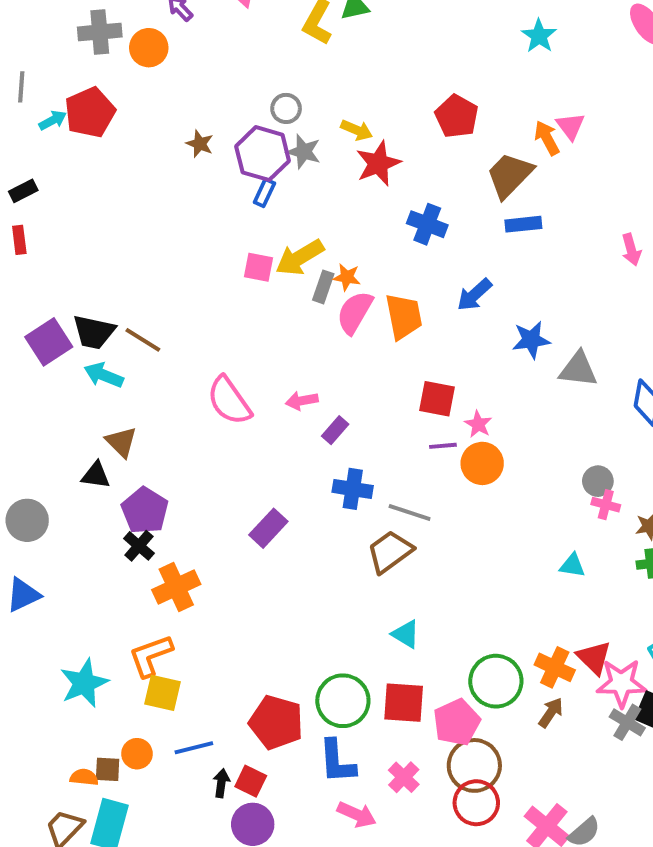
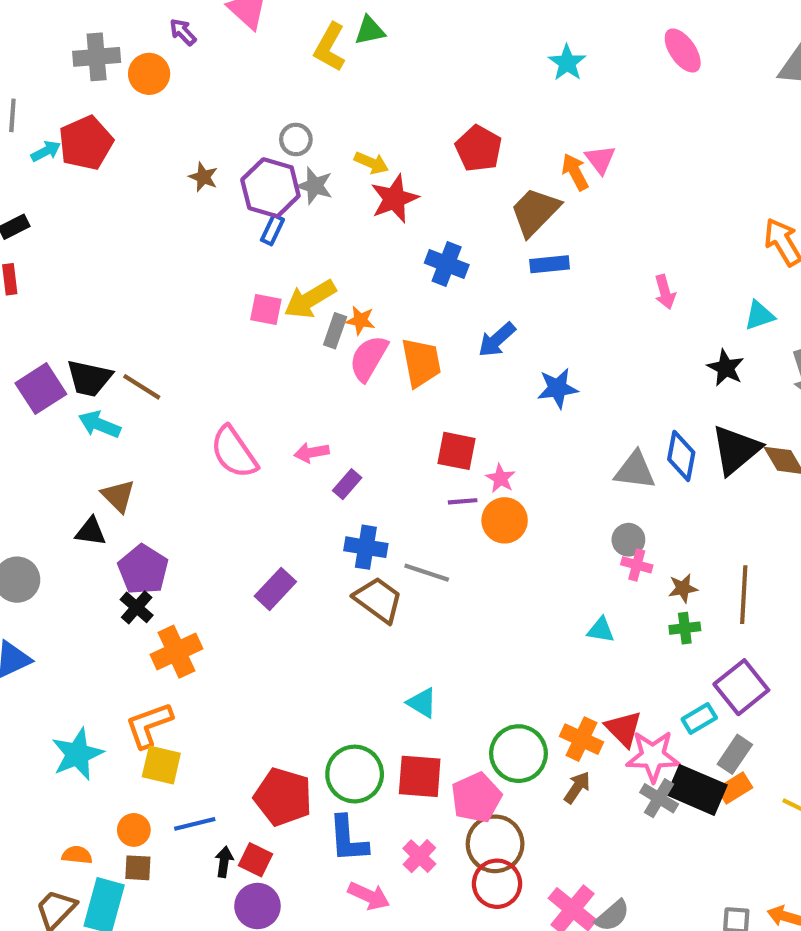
gray triangle: (578, 369) -> (635, 470), moved
brown trapezoid: (390, 552) -> (378, 600), moved, turned 72
brown square: (108, 769) -> (138, 868), moved

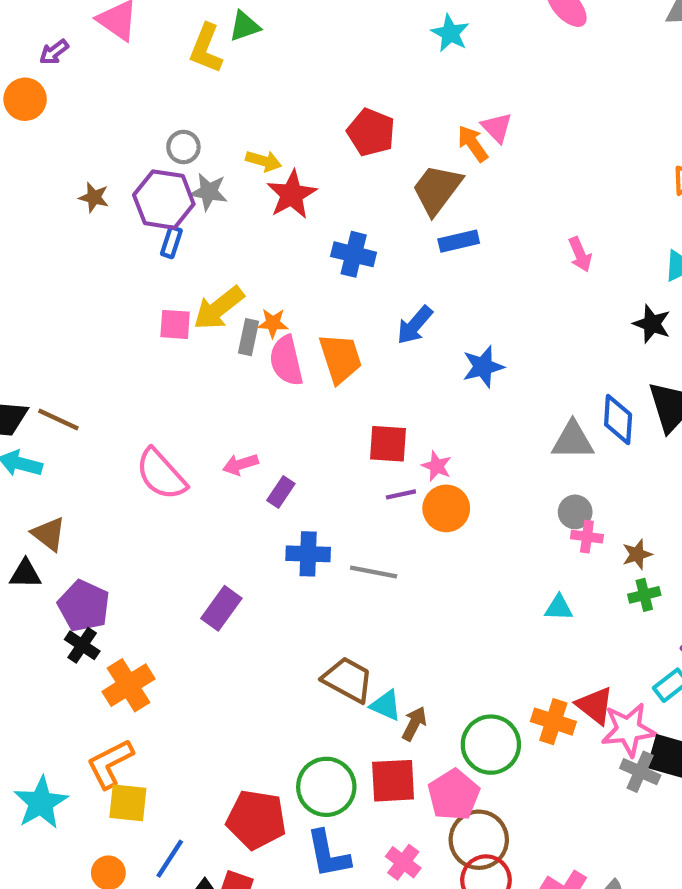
purple arrow: (183, 32) -> (54, 52), turned -76
pink semicircle: (369, 358) -> (286, 361), turned -36
brown trapezoid: (378, 600) -> (348, 680), moved
brown arrow: (577, 787) -> (414, 724), moved
blue line: (195, 824) -> (170, 859), turned -36

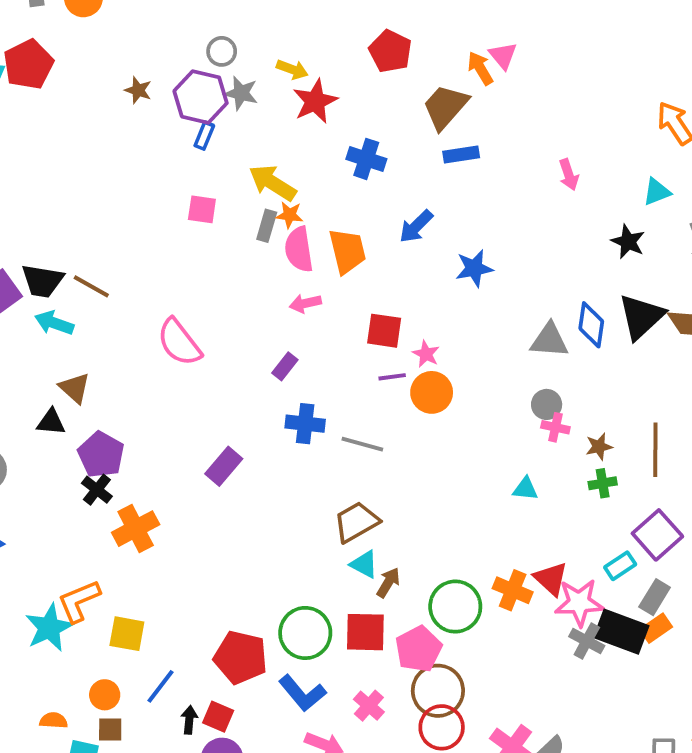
yellow arrow: (219, 308) -> (272, 183), moved, turned 66
pink arrow: (240, 464) -> (305, 303), moved
brown trapezoid: (348, 680) -> (356, 522), moved, turned -63
orange L-shape: (110, 764) -> (79, 601), moved
blue L-shape: (328, 854) -> (302, 693), turned -33

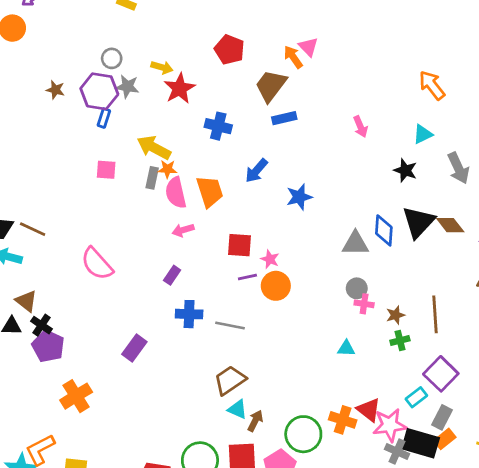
black cross: (97, 490) -> (41, 325), moved

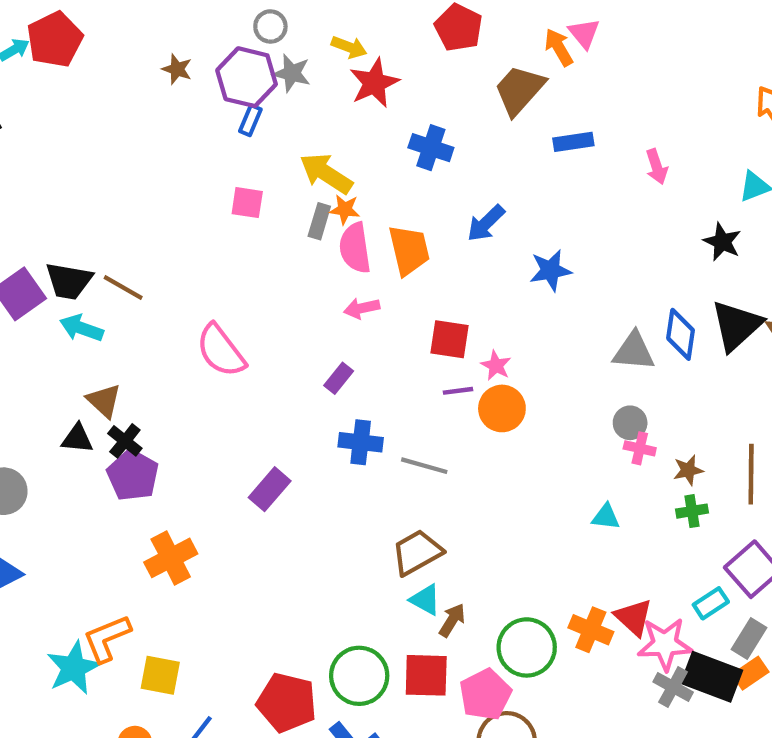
blue rectangle: (284, 118) -> (573, 142), moved

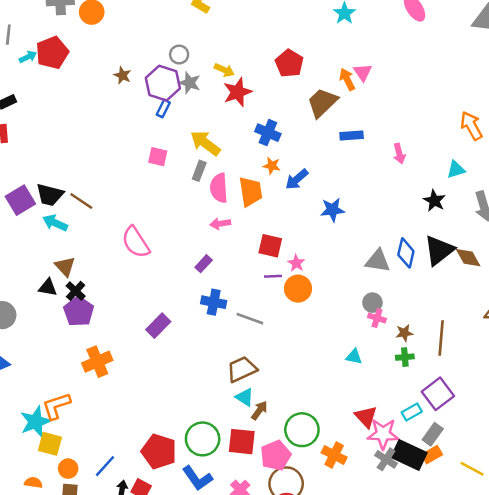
orange star: (345, 209) -> (272, 166), moved
orange cross: (591, 630) -> (334, 455), moved
yellow square: (160, 675) -> (50, 444), moved

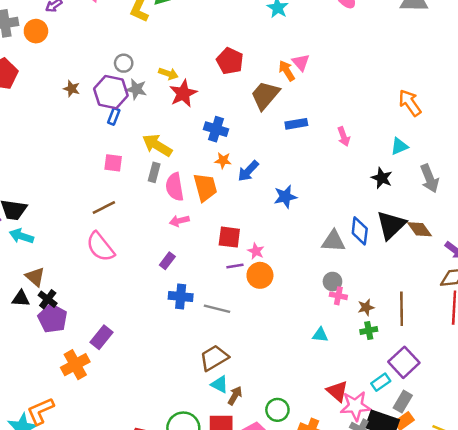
brown line: (81, 201) -> (104, 207), moved, turned -55
purple rectangle: (158, 326) -> (102, 337), moved
green circle: (302, 430) -> (277, 410), size x0.7

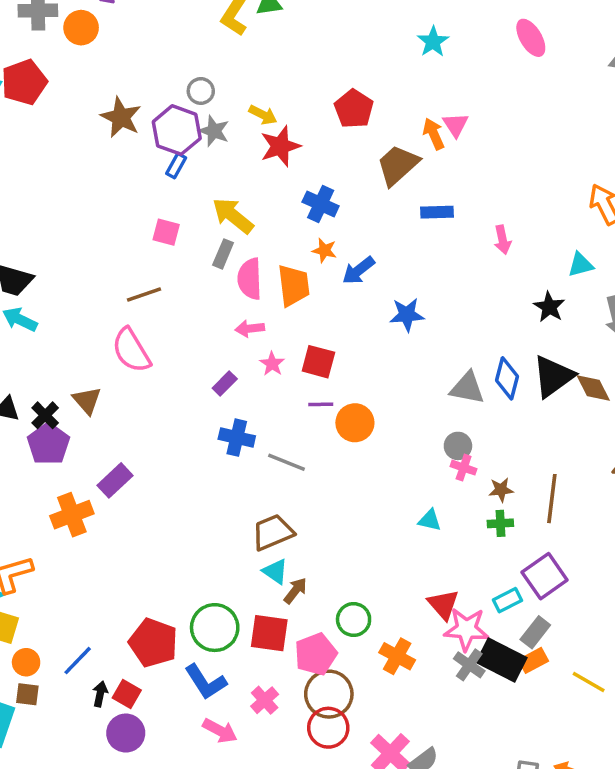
brown star: (72, 89) -> (121, 117), size x1.6
pink star: (256, 251) -> (272, 364), moved
brown triangle: (35, 277) -> (87, 400), moved

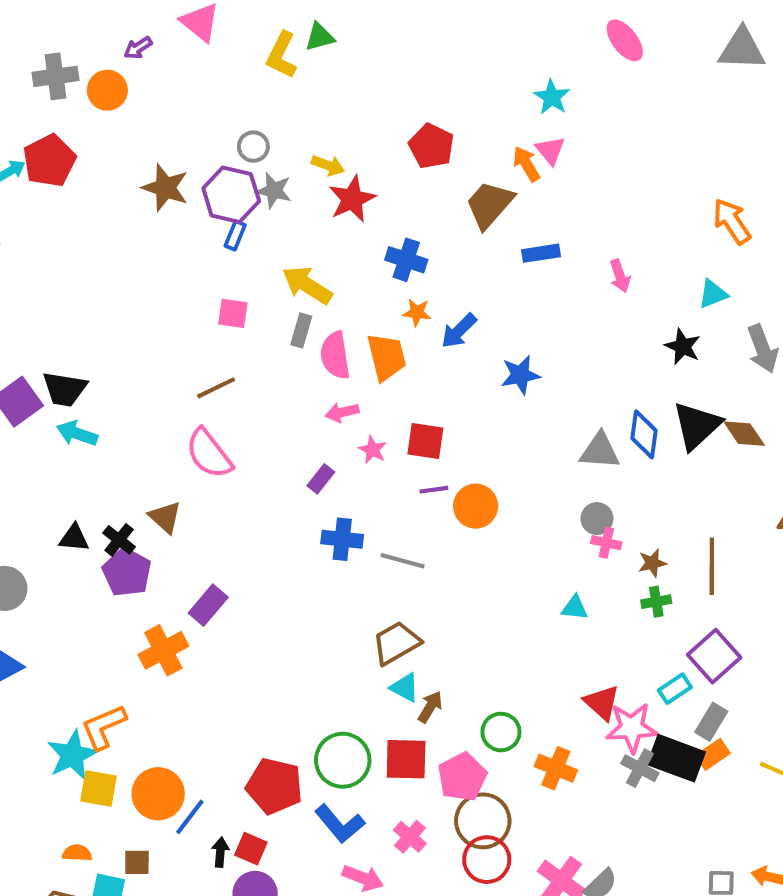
cyan star: (433, 42) -> (552, 97), moved
orange circle: (26, 662) -> (158, 794), moved, size x1.6

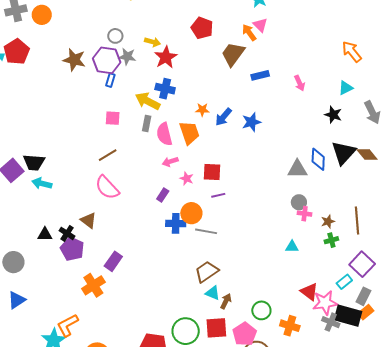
blue cross: (406, 260) -> (165, 89), moved
blue star: (520, 375) -> (251, 122), moved
orange circle: (476, 506) -> (191, 213), moved

